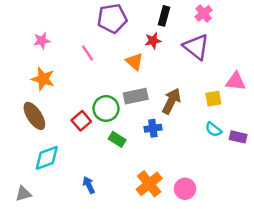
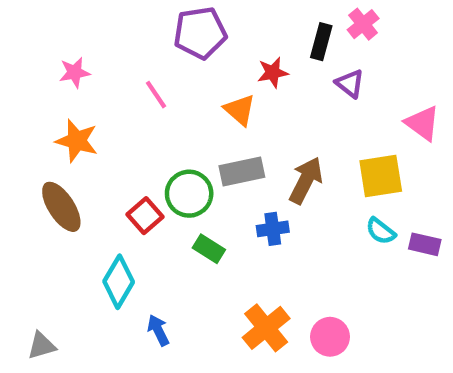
black rectangle: (164, 16) -> (321, 42), moved
purple triangle: (196, 47) -> (350, 84), size x0.6
pink triangle: (236, 81) -> (423, 123), moved, turned 30
yellow square: (213, 99) -> (381, 176), size x1.5
cyan diamond: (47, 158) -> (119, 282), moved, turned -40

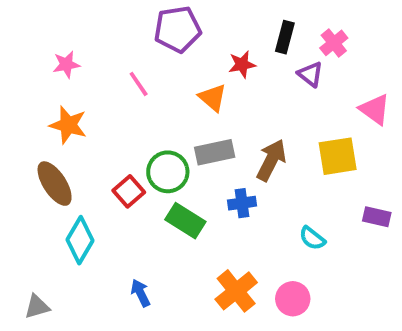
pink cross: (363, 24) -> (334, 43), moved
cyan semicircle: (381, 231) -> (312, 238), moved
green rectangle: (209, 249) -> (185, 221), size x1.4
cyan diamond: (119, 282) -> (80, 240), moved

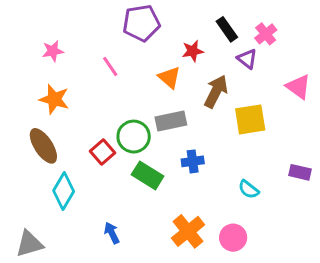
black rectangle: (285, 37) -> (227, 29), turned -50
yellow square: (338, 156) -> (250, 119), moved
brown arrow: (271, 160) -> (216, 91), moved
gray triangle: (37, 307) -> (29, 244), size x1.4

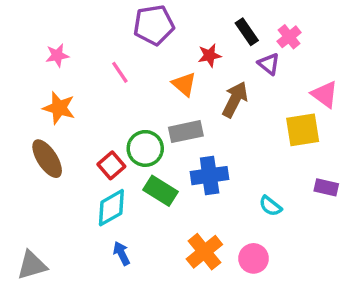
yellow square: (250, 119) -> (303, 130), moved
blue cross: (193, 161) -> (210, 176), size x1.5
cyan diamond: (64, 191) -> (111, 208), moved, turned 30

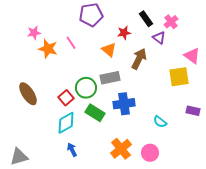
orange star: (59, 108) -> (48, 49), moved

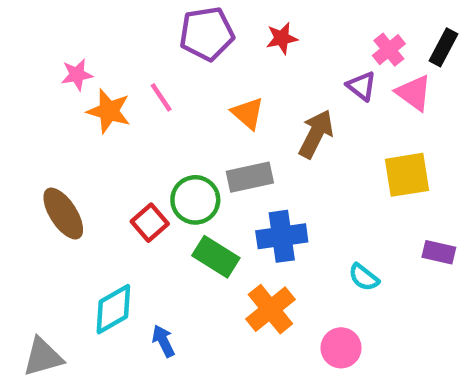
black rectangle: (146, 19) -> (443, 47), moved, turned 63
red star: (124, 33) -> (282, 38), moved
pink triangle: (192, 56) -> (414, 93), moved
cyan diamond: (66, 123) -> (113, 309), moved
orange cross: (121, 149) -> (270, 309), moved

